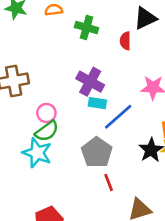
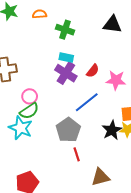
black triangle: (145, 18) -> (112, 24), turned 30
red semicircle: (125, 41) -> (93, 71), moved, turned -144
cyan rectangle: (97, 103) -> (66, 58), moved

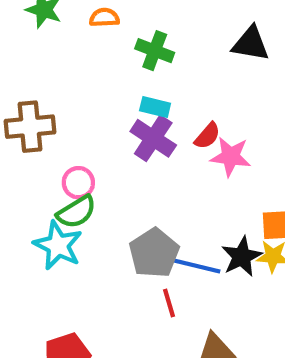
pink star: (116, 80) -> (231, 157), moved
blue line: (87, 102) -> (194, 265), moved, turned 50

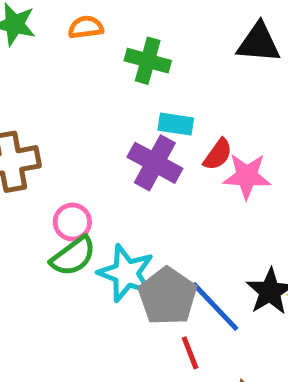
cyan rectangle: (155, 107) -> (176, 124), moved
cyan star: (58, 245) -> (126, 273), moved
blue line: (194, 265) -> (215, 306), turned 38

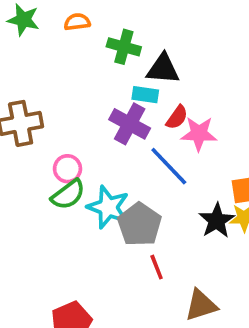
black triangle: (259, 43) -> (163, 69), moved
blue line: (215, 306) -> (169, 166), moved

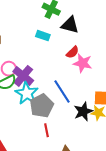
cyan rectangle: (145, 95) -> (43, 36), moved
purple cross: (130, 124) -> (23, 76), moved
blue line: (169, 166) -> (62, 91), moved

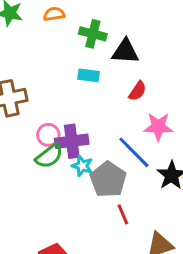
pink star: (83, 63) -> (158, 127), moved
purple cross: (23, 76) -> (72, 141), turned -35
cyan star: (27, 93) -> (82, 166), size x0.6

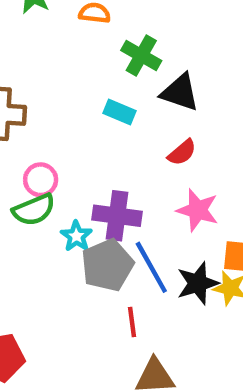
purple cross: (72, 141) -> (117, 216), moved
blue line: (134, 152) -> (151, 267), moved
red line: (123, 214) -> (132, 322), moved

